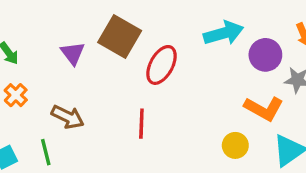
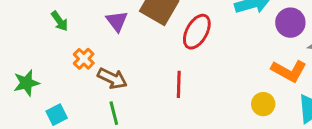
orange cross: (16, 95) -> (84, 59), moved
green line: (46, 152) -> (114, 113), moved

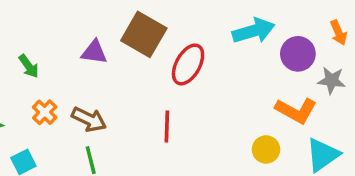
green arrow: (60, 21) -> (29, 66), moved
purple triangle: (117, 21) -> (94, 52), turned -45
orange cross: (84, 59) -> (45, 112), moved

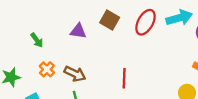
brown square: (144, 34) -> (110, 20), size x0.7
red ellipse: (188, 64) -> (146, 22), moved

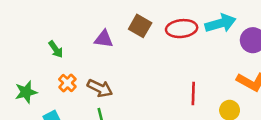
red ellipse: (146, 22) -> (182, 29), turned 55
red line: (124, 78) -> (193, 93), moved

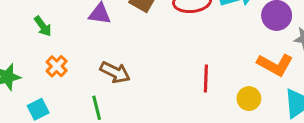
brown arrow: (100, 88) -> (115, 72), moved

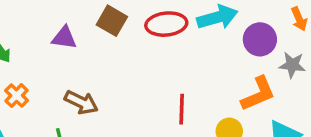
orange L-shape: (275, 65) -> (258, 94), turned -52

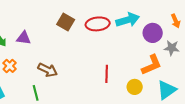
purple triangle: (64, 38) -> (24, 38), moved

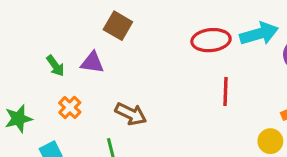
brown square: (66, 22) -> (118, 26), moved
red line: (107, 74) -> (225, 91), moved

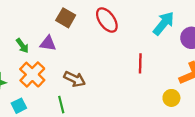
cyan arrow: (259, 34) -> (164, 23), turned -35
red ellipse: (211, 40) -> (107, 20), moved, turned 60
orange cross: (70, 107) -> (32, 75), size x1.6

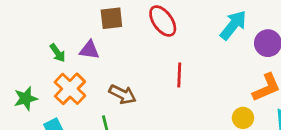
brown square: (66, 18) -> (111, 18), turned -36
red line: (140, 63) -> (179, 75), moved

